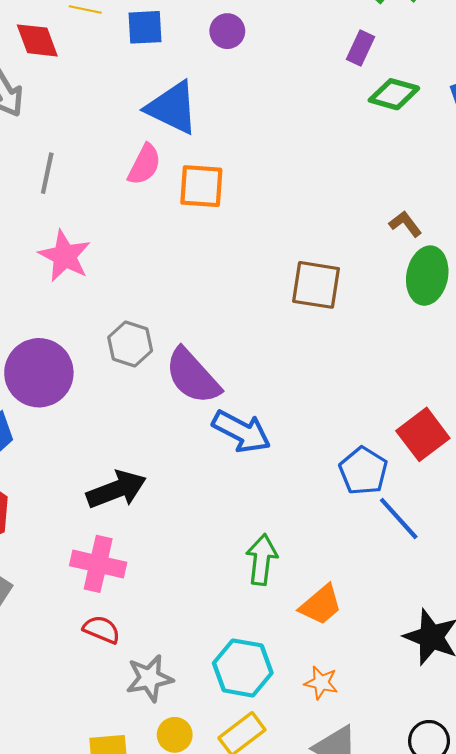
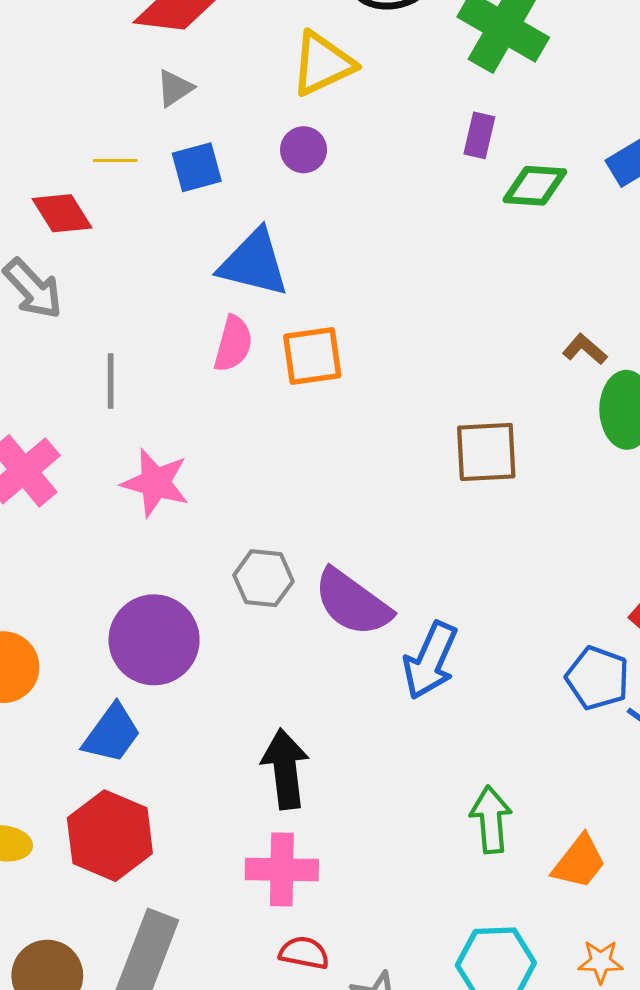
blue arrow: (241, 432) -> (430, 660), turned 98
black arrow: (116, 489) -> (285, 769), turned -64

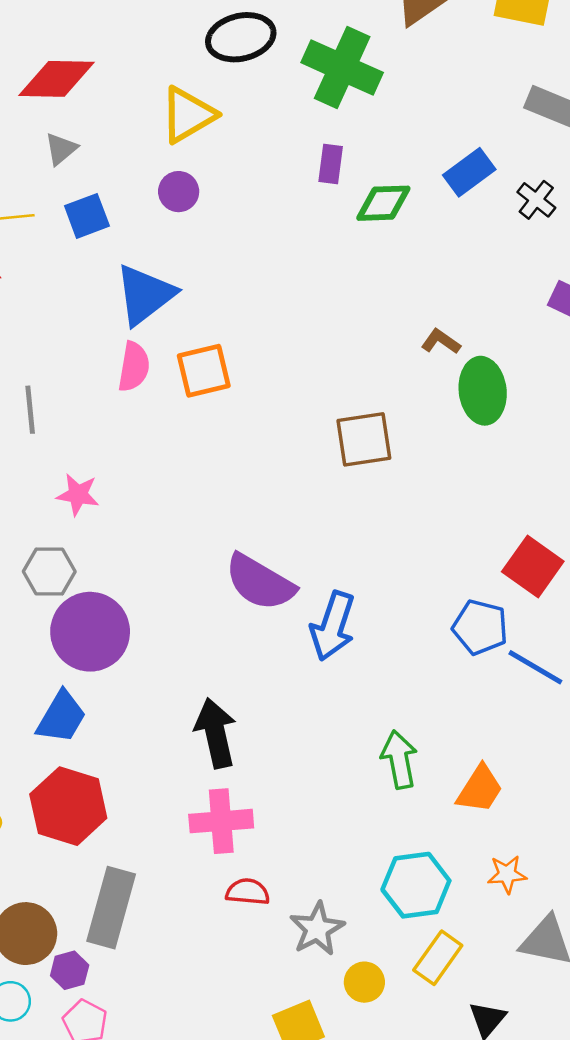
blue triangle: (254, 263) -> (145, 295), turned -46
pink star: (155, 483) -> (78, 495), size x0.7
gray hexagon: (263, 578) -> (49, 571), moved

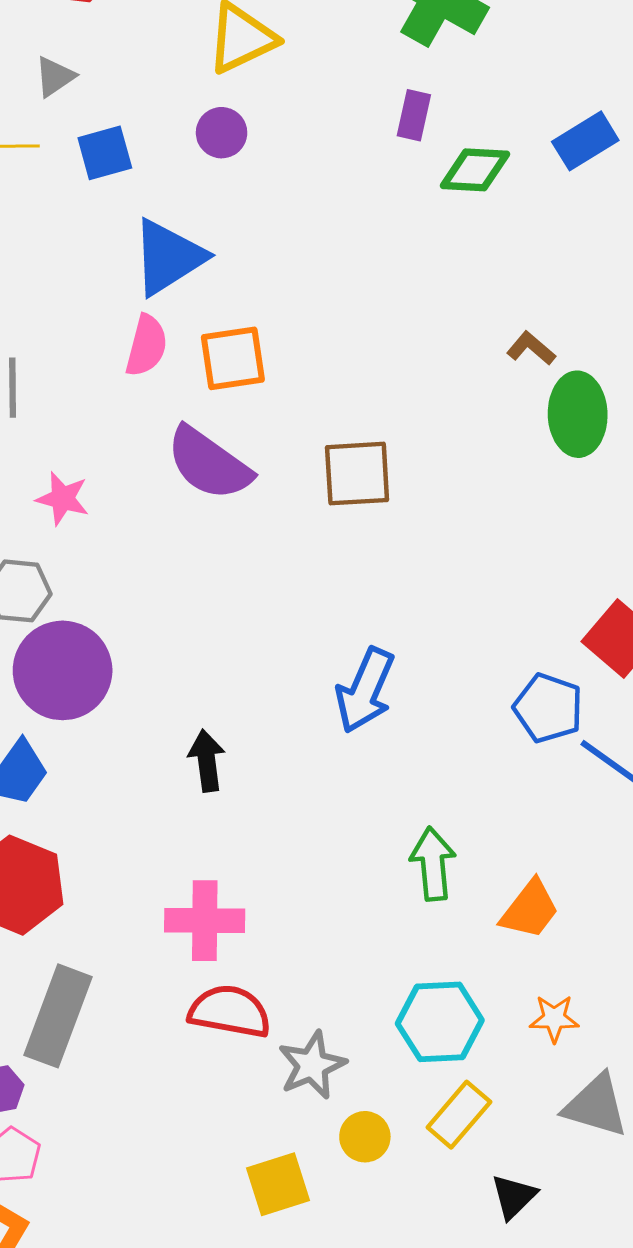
gray triangle: (61, 149) -> (55, 77), moved
brown square: (364, 439) -> (357, 474), moved
purple semicircle: (260, 582) -> (209, 463), moved
black arrow: (216, 733) -> (207, 761), moved, size x0.7
red semicircle: (248, 892) -> (230, 1011), size x1.5

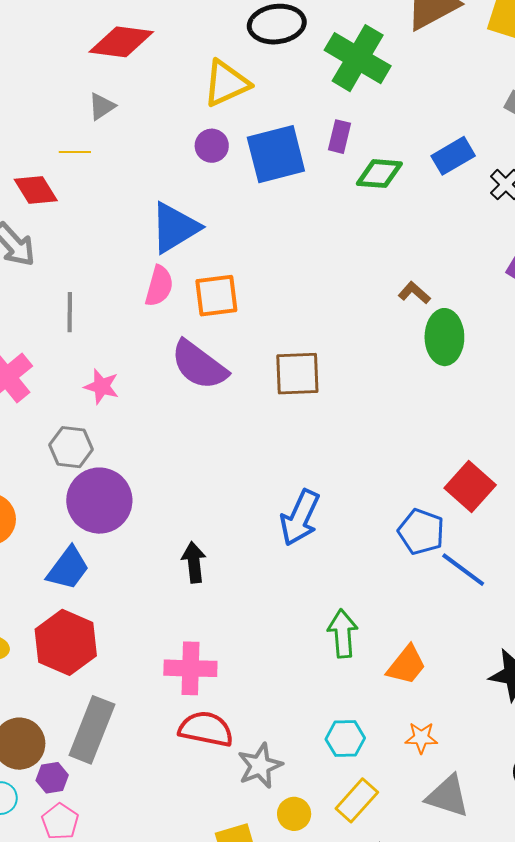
blue square: (105, 153) -> (276, 154), moved, size x1.6
cyan hexagon: (440, 1022) -> (345, 739), size x0.7

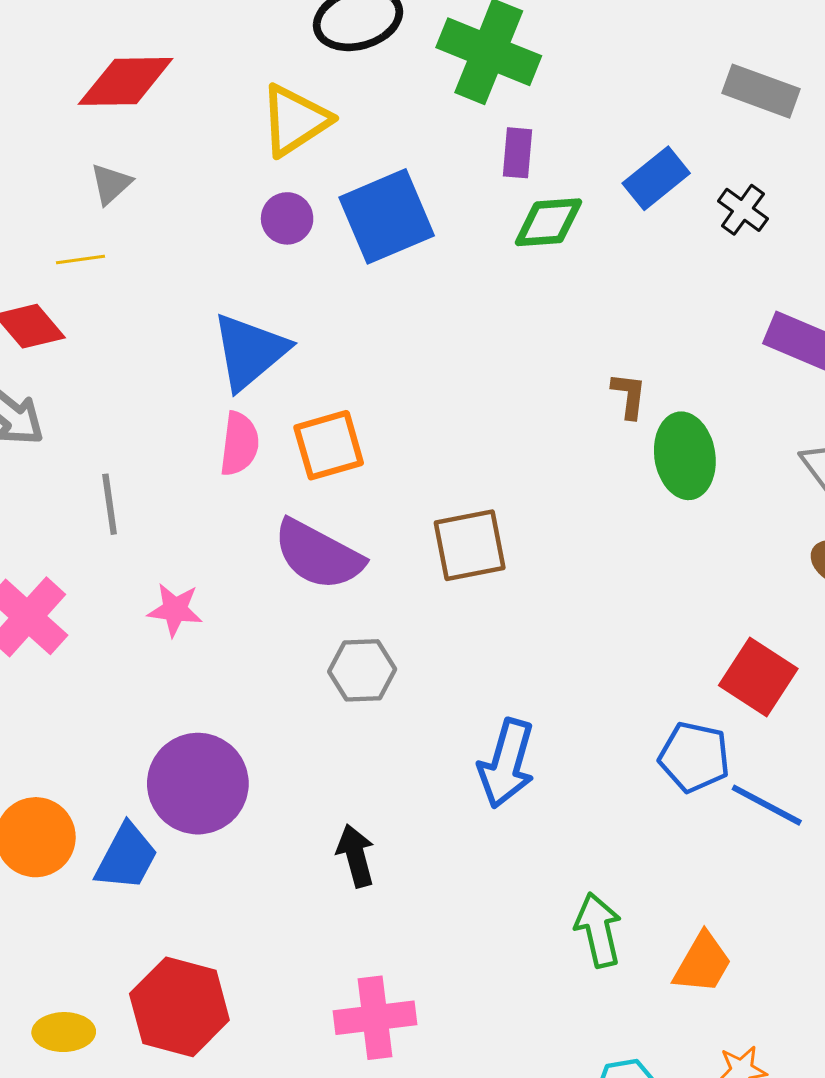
purple rectangle: (340, 137) -> (517, 153), moved
brown L-shape: (414, 293) -> (629, 395), turned 64
gray hexagon: (71, 447) -> (362, 670), moved
blue trapezoid: (68, 568) -> (127, 857), moved

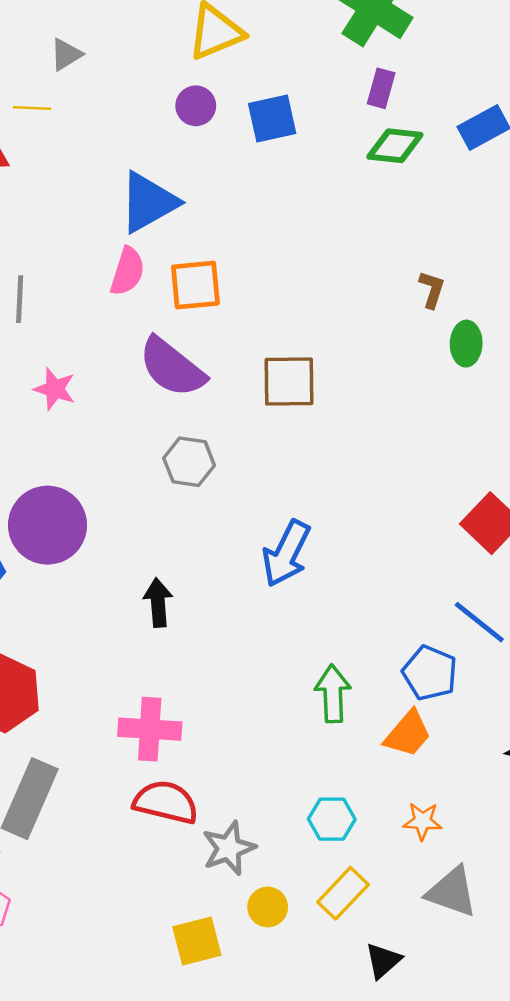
blue square: (387, 216) -> (272, 118), size x0.7
green ellipse: (685, 456) -> (466, 344), size x0.7
blue pentagon: (694, 757) -> (430, 673), moved

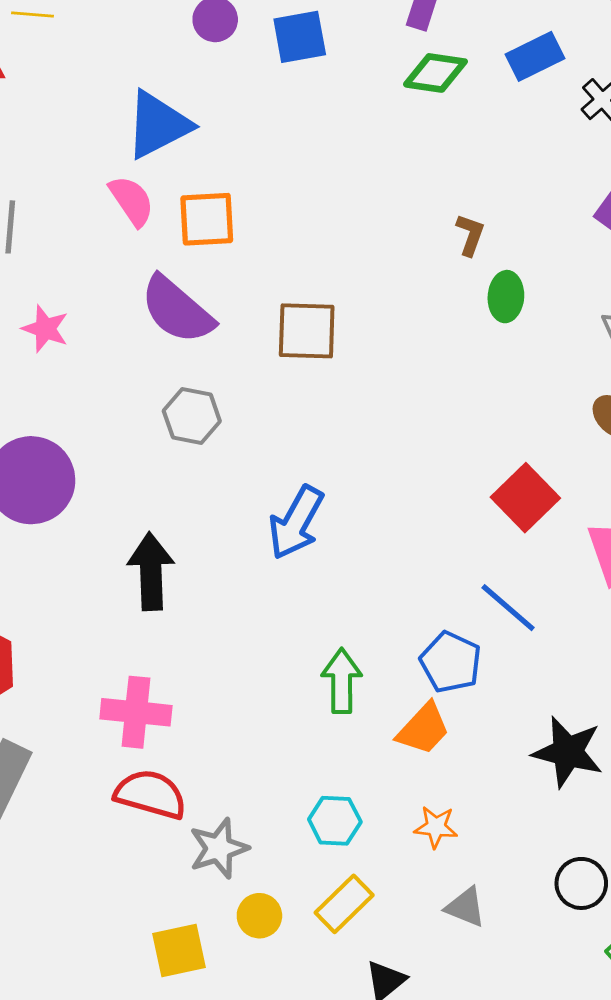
pink semicircle: (127, 271) -> (132, 201), turned -54
black arrow: (158, 603) -> (151, 571), size x1.4
gray triangle: (452, 892) -> (465, 907), size x0.7

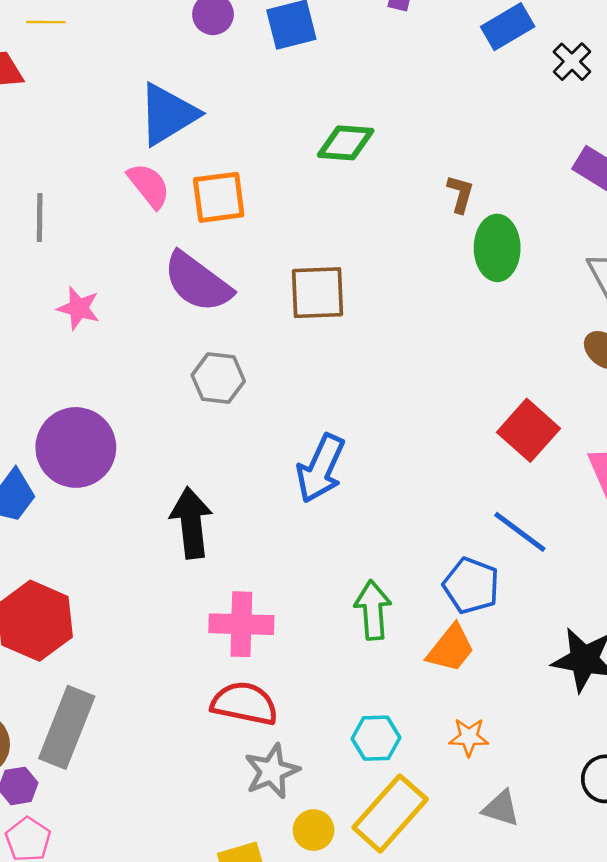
green diamond: (435, 73) -> (346, 143), moved
green ellipse: (506, 297) -> (497, 248), size x1.4
pink cross: (136, 712) -> (241, 624), moved
red semicircle: (151, 794) -> (244, 703), moved
yellow rectangle: (344, 904) -> (390, 813), size x1.4

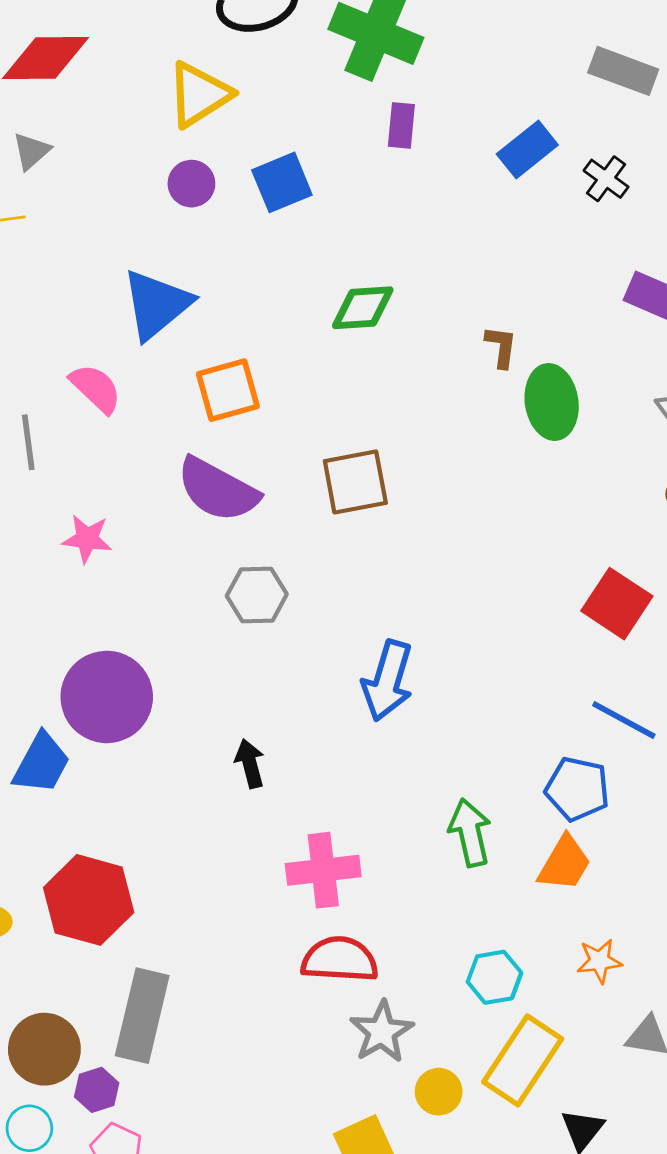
pink semicircle: (149, 186) -> (96, 388), moved
black arrow: (191, 523) -> (250, 763), size x0.6

